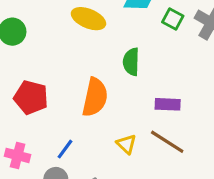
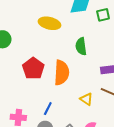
green square: (173, 19) -> (103, 15), turned -32
red pentagon: (31, 97) -> (33, 68), moved, turned 30

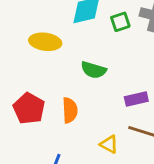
green semicircle: (81, 46) -> (94, 70), turned -60
orange semicircle: (62, 73) -> (70, 110), size x0.7

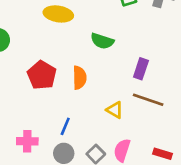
purple rectangle: (136, 99) -> (141, 69), turned -60

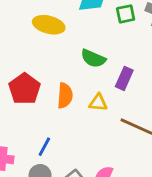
purple rectangle: (141, 69) -> (124, 78), moved
yellow triangle: (115, 110) -> (98, 103), moved, turned -30

